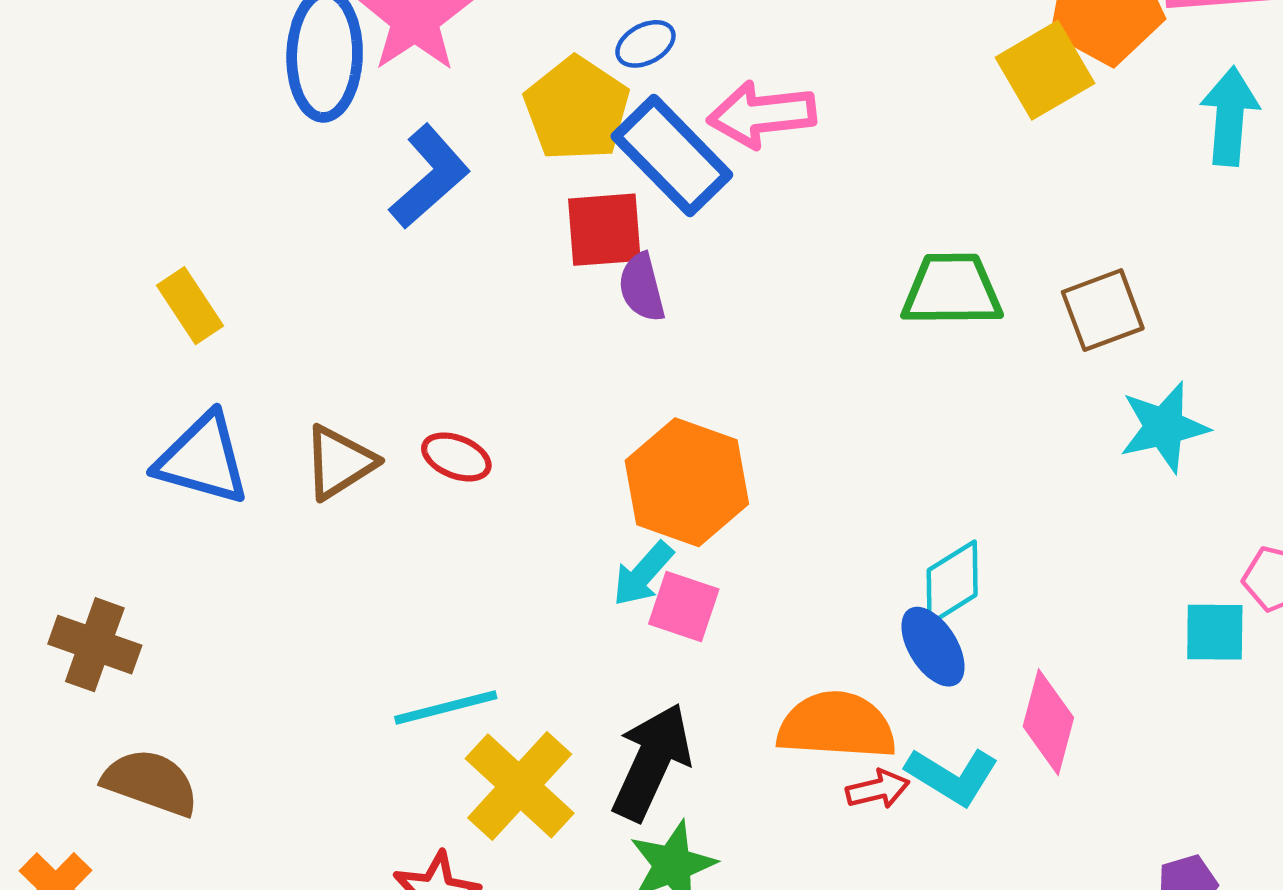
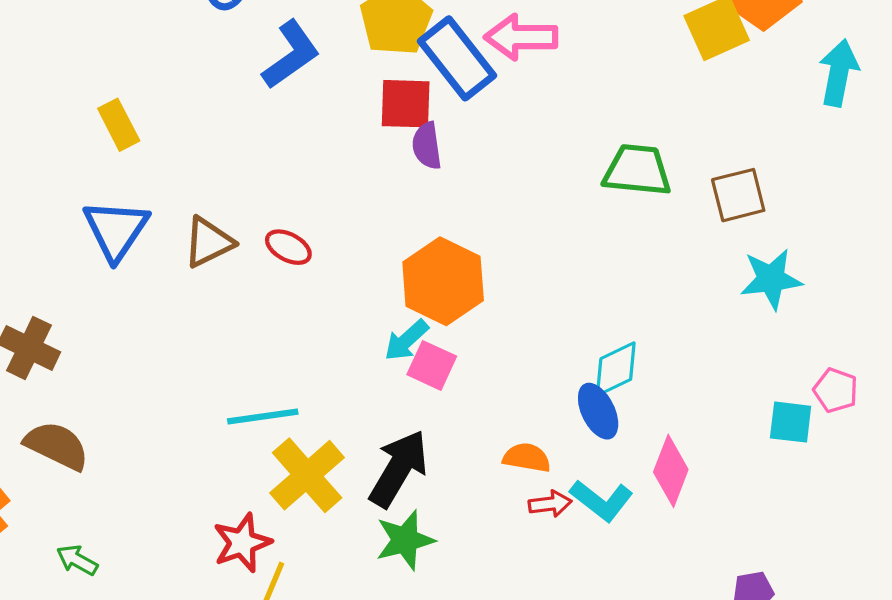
blue triangle: (203, 459) -> (116, 230), turned 42
orange semicircle: (837, 726) -> (527, 458), size x0.6

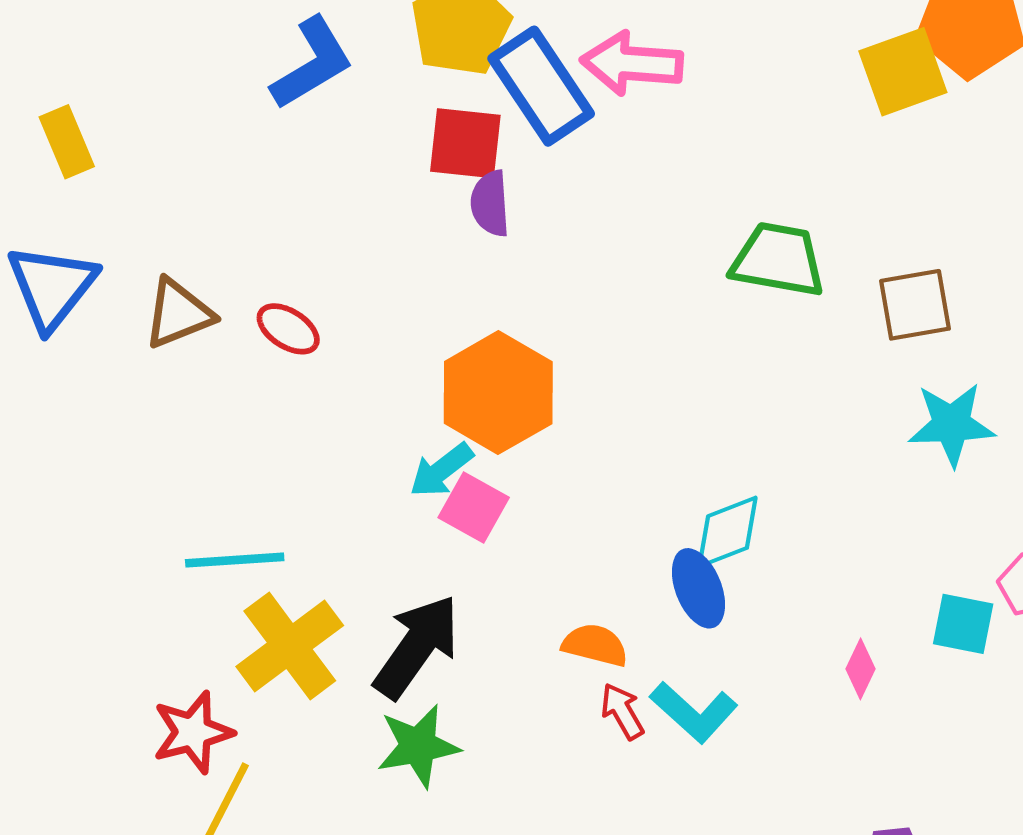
pink diamond: (671, 471) -> (861, 669), moved, size x0.6
red arrow: (550, 504) -> (622, 711), turned -117

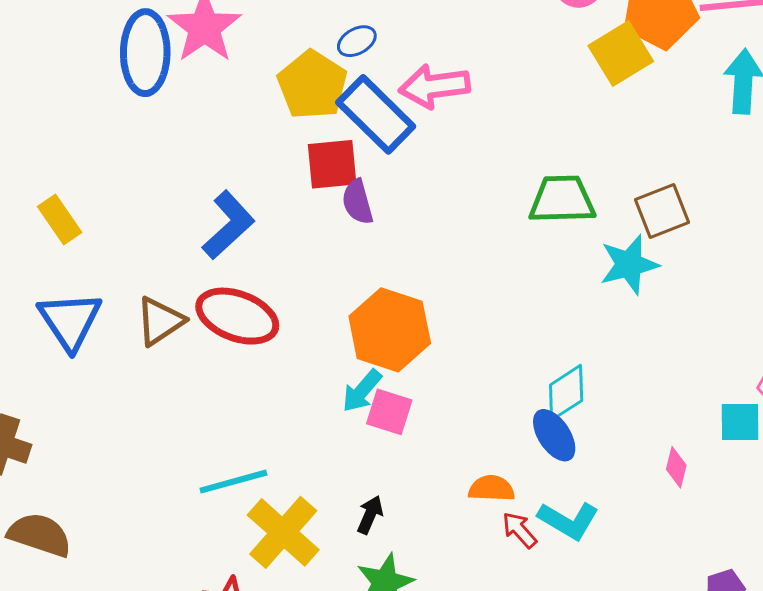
blue L-shape: (312, 63) -> (228, 225), moved
red ellipse: (288, 329) -> (237, 316), size x1.8
cyan star: (952, 424) -> (629, 265), moved
black arrow: (417, 647) -> (370, 515), size x0.5

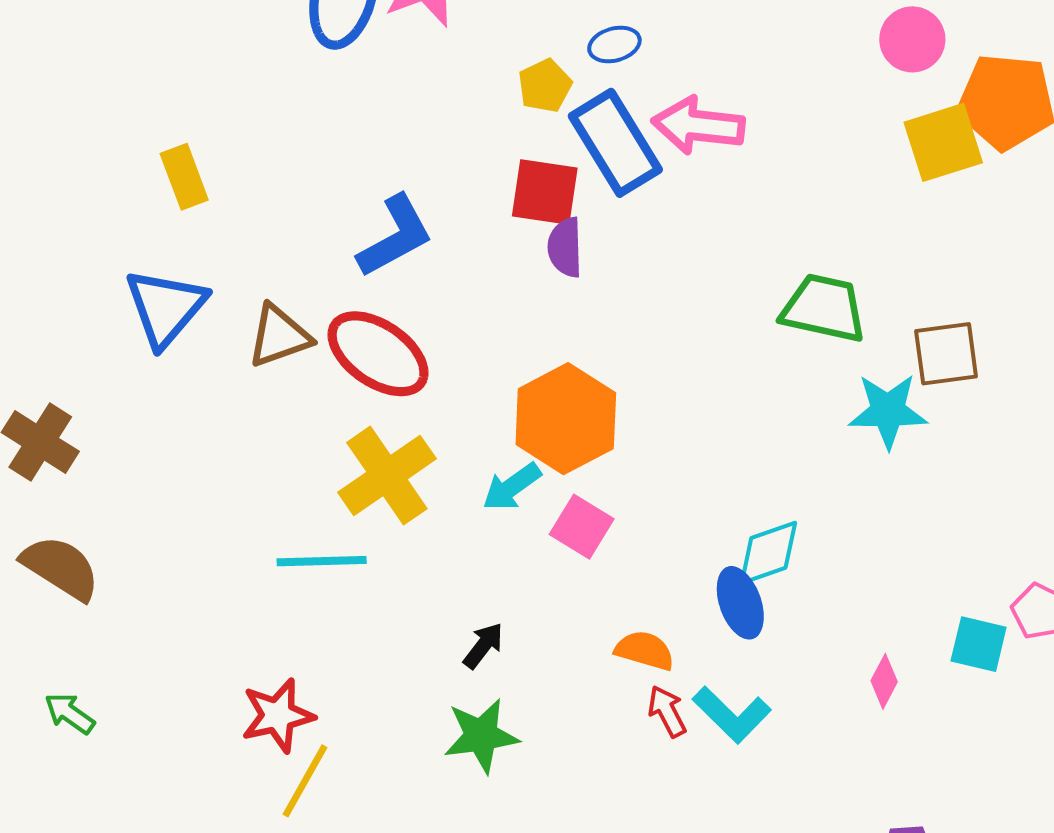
yellow pentagon: (312, 85) -> (545, 86), size x0.6
pink square: (389, 412) -> (582, 527), moved
yellow cross: (283, 532) -> (387, 476), moved

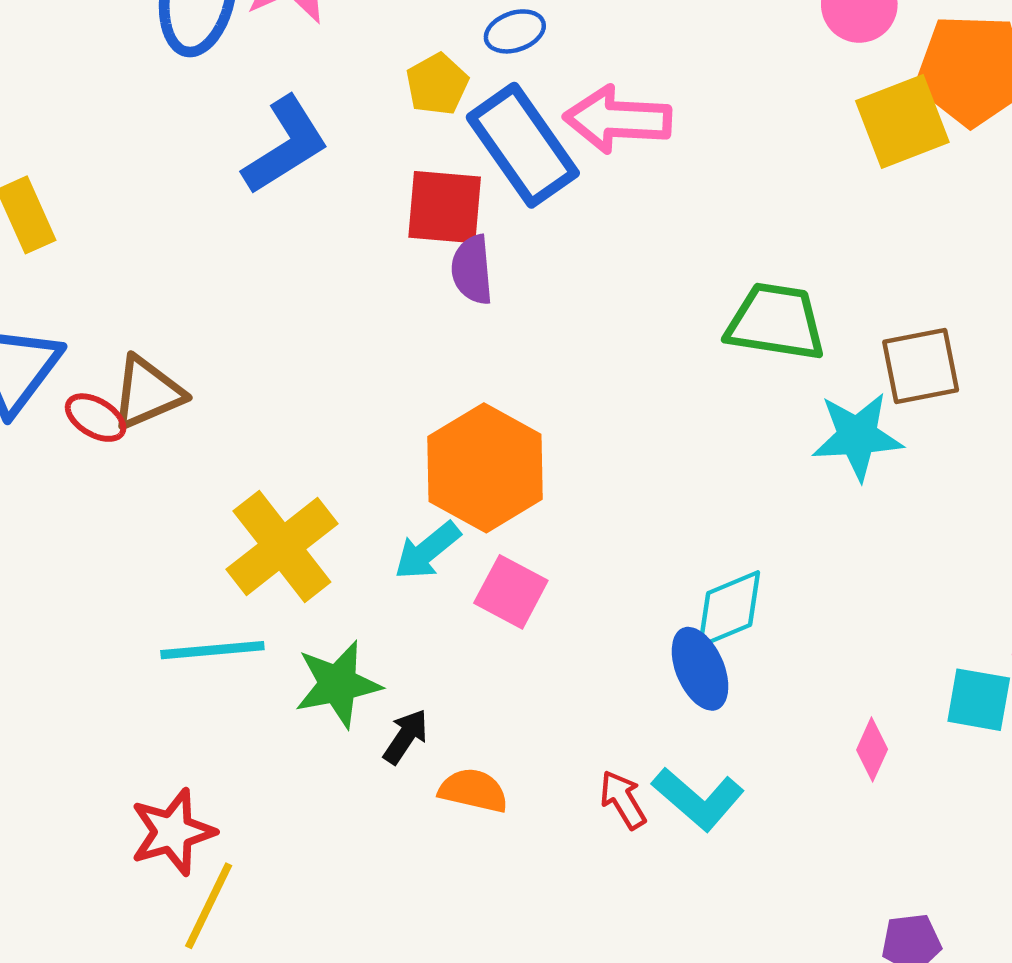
blue L-shape: (395, 236) -> (285, 145), moved
red ellipse: (378, 354) -> (96, 418), moved, size x0.5
orange semicircle: (645, 650) -> (473, 791), moved
green star: (481, 736) -> (338, 684), moved

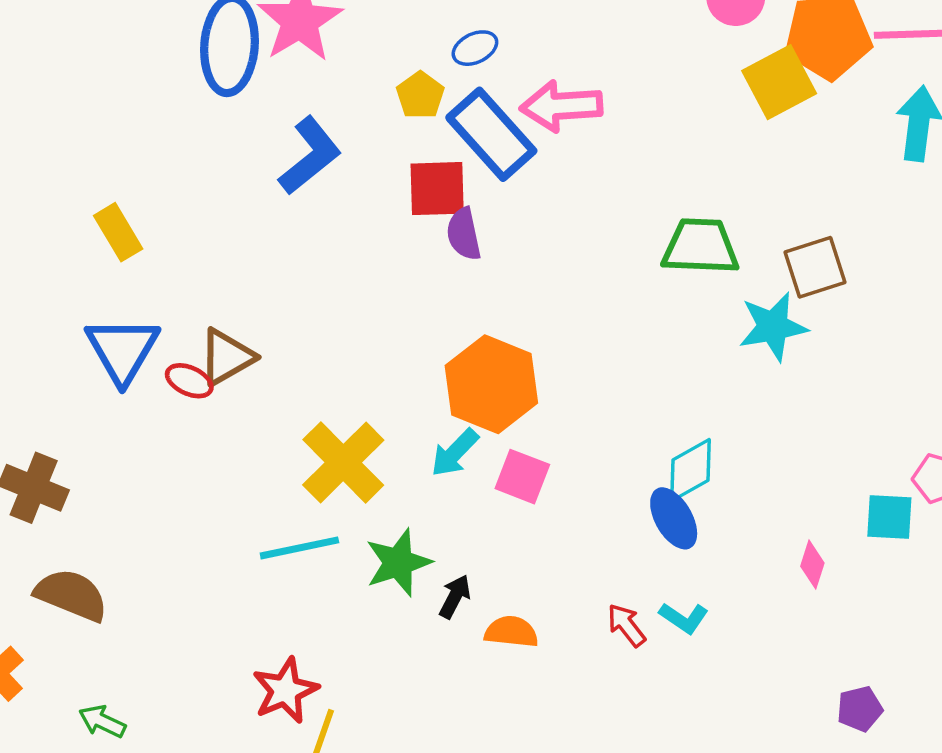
cyan L-shape: (698, 799) -> (684, 618), size x0.7

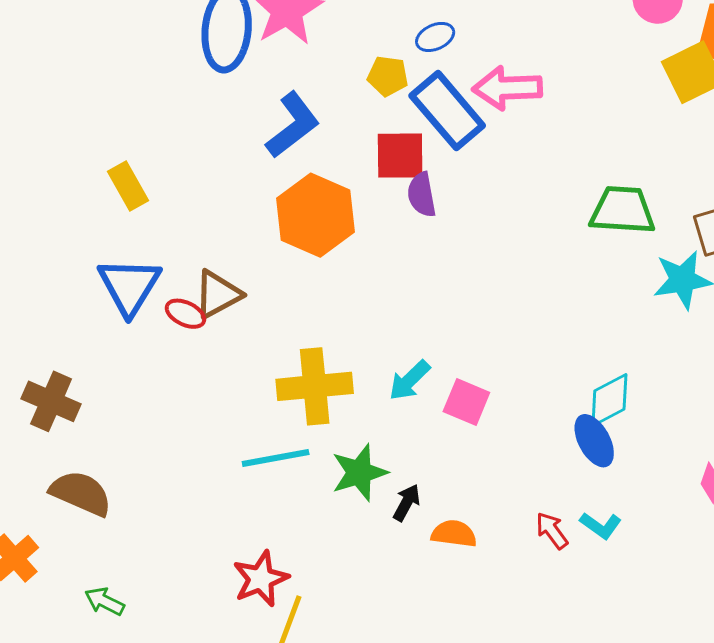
yellow pentagon: (420, 95) -> (388, 76), turned -30
orange hexagon: (491, 384) -> (315, 215), moved
yellow cross: (343, 462) -> (315, 386), turned 38

